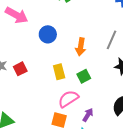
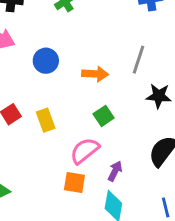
orange arrow: (81, 47) -> (95, 74), turned -90
yellow rectangle: (59, 72) -> (46, 120), moved

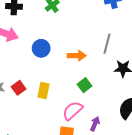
yellow rectangle: (46, 120) -> (44, 91), turned 35

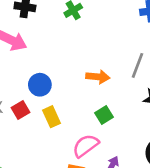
blue circle: (41, 48) -> (40, 85), moved
yellow rectangle: (44, 91) -> (52, 117), turned -42

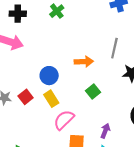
blue circle: (40, 85) -> (49, 76), moved
pink semicircle: (86, 146) -> (64, 120), moved

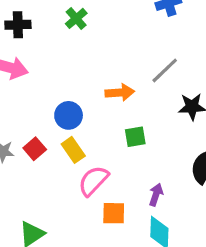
gray line: (114, 48) -> (165, 70), turned 36
green square: (93, 92) -> (135, 137), turned 32

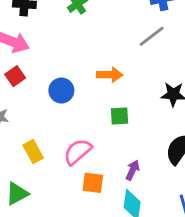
gray line: (165, 70) -> (152, 36), moved
red square: (35, 149) -> (15, 76), moved
yellow rectangle: (73, 150) -> (33, 152), moved

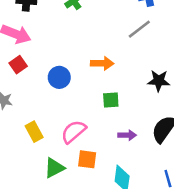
purple arrow: (133, 170) -> (127, 135), moved, turned 66
green triangle: (17, 194) -> (54, 168), moved

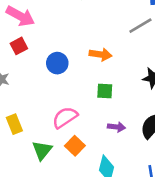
yellow rectangle: (34, 132) -> (14, 124), moved
orange square: (87, 159) -> (75, 146), turned 30
green triangle: (54, 168) -> (42, 150), turned -30

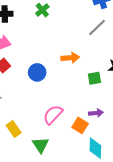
green square: (105, 91) -> (94, 78), moved
orange square: (75, 146) -> (80, 125), moved

